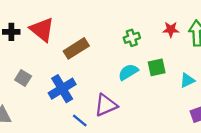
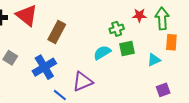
green cross: (132, 38) -> (117, 29), moved
brown rectangle: (76, 48) -> (57, 32), turned -30

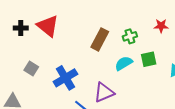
green cross: (117, 29) -> (130, 36), moved
brown rectangle: (57, 32) -> (100, 39), moved

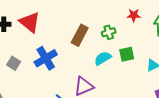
red star: (161, 26) -> (134, 15), moved
blue cross: (65, 78) -> (46, 58), moved

